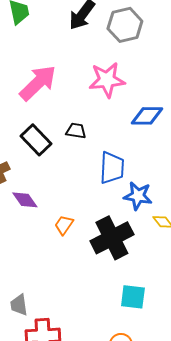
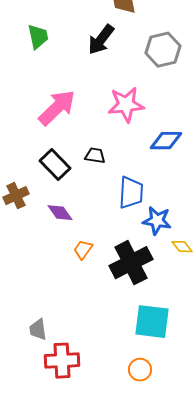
gray hexagon: (125, 25) -> (163, 50), moved
purple diamond: (25, 200) -> (60, 213), moved
cyan square: (133, 297) -> (152, 322), size x1.4

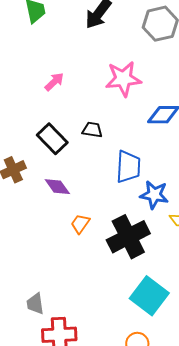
pink arrow: (57, 108) -> (54, 82), size x0.5
cyan square: (152, 322) -> (149, 296), turned 30

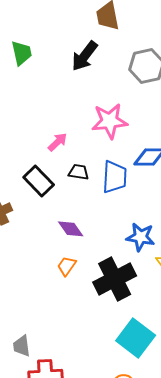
pink arrow: (54, 82) -> (58, 142), moved
blue trapezoid: (128, 167) -> (115, 177), moved
purple diamond: (57, 187) -> (71, 229), moved

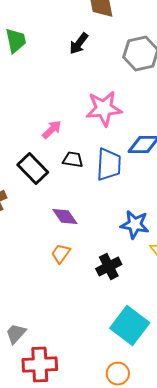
black arrow: (85, 56) -> (79, 44), size x0.7
black cross: (115, 279) -> (109, 266), size x0.6
gray trapezoid: (22, 346) -> (16, 334), turned 50

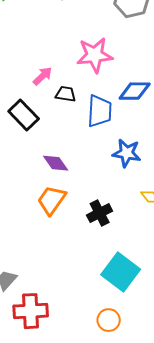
black trapezoid: (73, 160) -> (66, 94), moved
blue star: (135, 224) -> (127, 153), moved
orange trapezoid: (61, 254) -> (52, 200), size x1.5

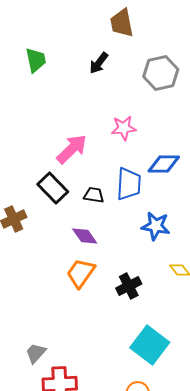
pink star: (95, 55) -> (124, 128), size x0.7
pink arrow: (43, 76) -> (72, 149), size x1.6
black trapezoid: (66, 94) -> (94, 195), moved

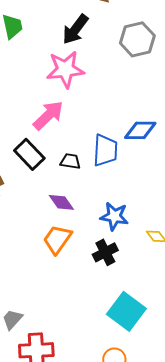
black arrow: (99, 63) -> (75, 29), size x1.4
pink star: (124, 128) -> (65, 69), moved, size x1.5
blue star: (156, 226) -> (114, 216), moved

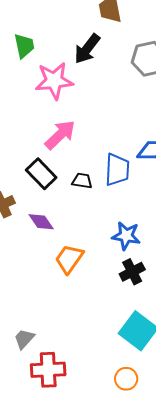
pink star: (65, 69) -> (54, 81), moved
purple diamond: (61, 202) -> (41, 222), moved
black cross: (105, 252) -> (132, 272), moved

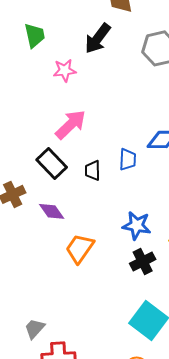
pink star: (54, 81) -> (65, 70), size x0.6
blue trapezoid: (117, 170) -> (128, 159), size x0.7
black trapezoid: (82, 181) -> (93, 170), turned -100

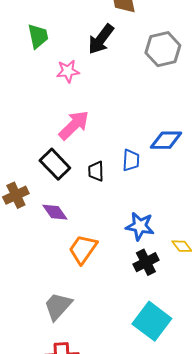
gray trapezoid: (35, 328) -> (58, 306), moved, size x1.4

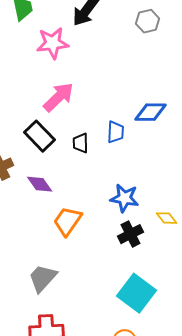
gray hexagon: (163, 49) -> (148, 21), size x0.7
pink star: (68, 71) -> (53, 43), size x1.4

